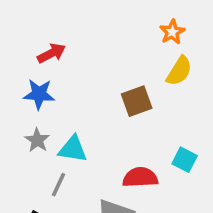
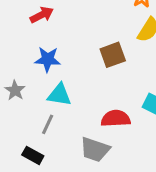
blue star: (39, 94) -> (48, 59), moved
gray star: (37, 140) -> (15, 90), moved

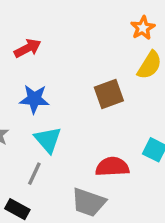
cyan triangle: (59, 95) -> (48, 140), turned 40

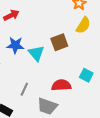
cyan triangle: (48, 140) -> (36, 53), moved
gray line: (34, 174) -> (24, 89), moved

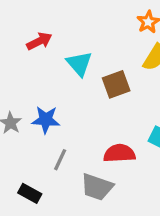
blue star: (15, 45) -> (46, 120), moved
cyan triangle: (36, 53) -> (79, 64), moved

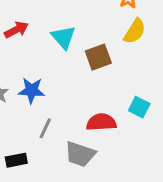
red arrow: (39, 41) -> (16, 30), moved
black rectangle: (30, 193) -> (16, 160), turned -40

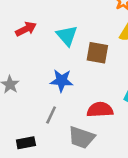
brown square: (98, 57) -> (97, 53), turned 30
blue star: (32, 90) -> (62, 81), moved

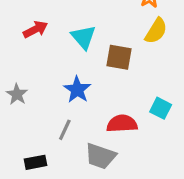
blue star: (62, 81) -> (77, 90), turned 30

